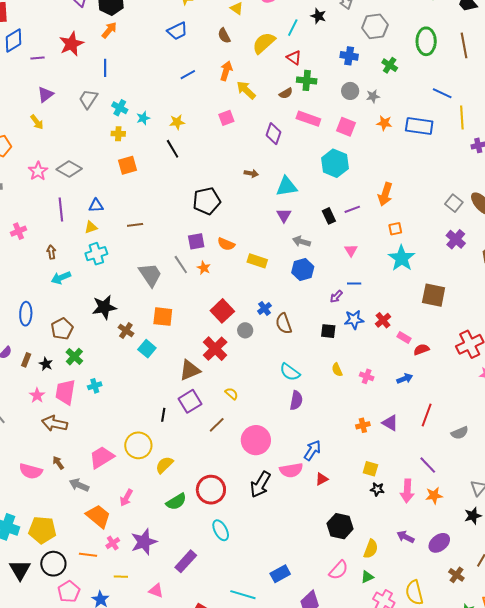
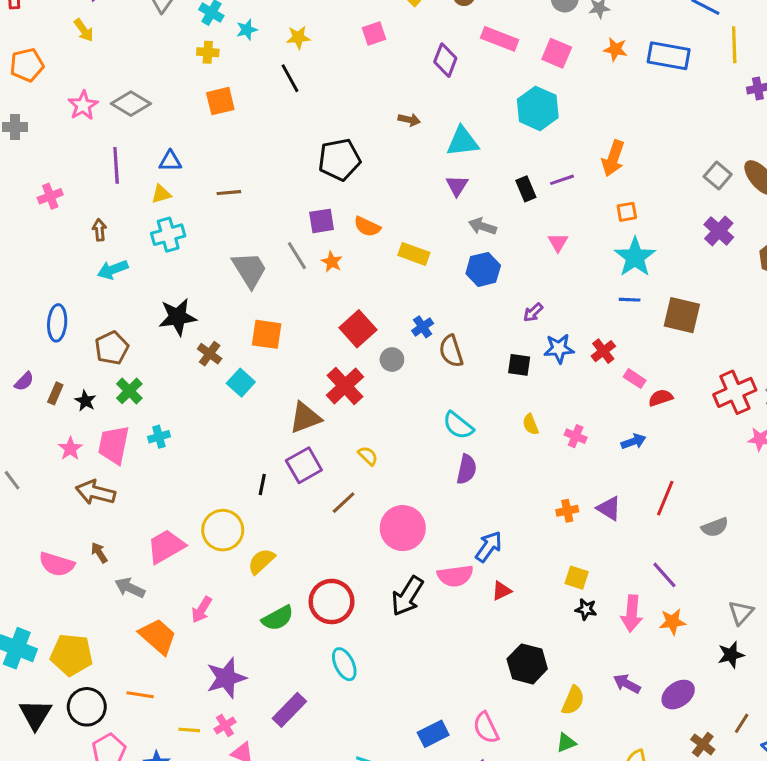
blue line: (354, 284) -> (630, 300), moved
pink cross: (113, 543) -> (225, 726), moved
pink semicircle: (339, 570) -> (486, 728), moved, turned 110

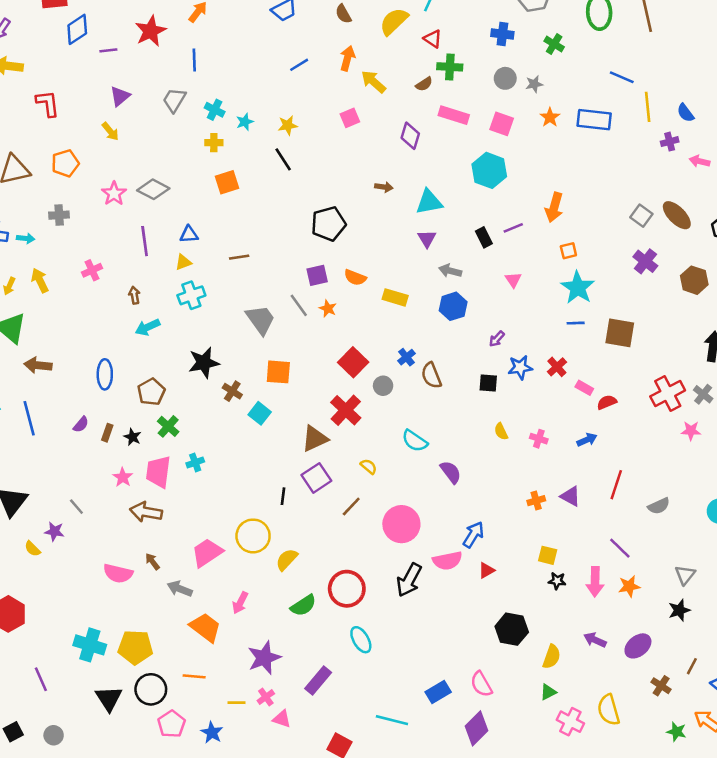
orange star: (615, 49) -> (550, 117), turned 30
cyan semicircle: (458, 425) -> (415, 441), moved
purple semicircle: (467, 469) -> (451, 472), turned -45

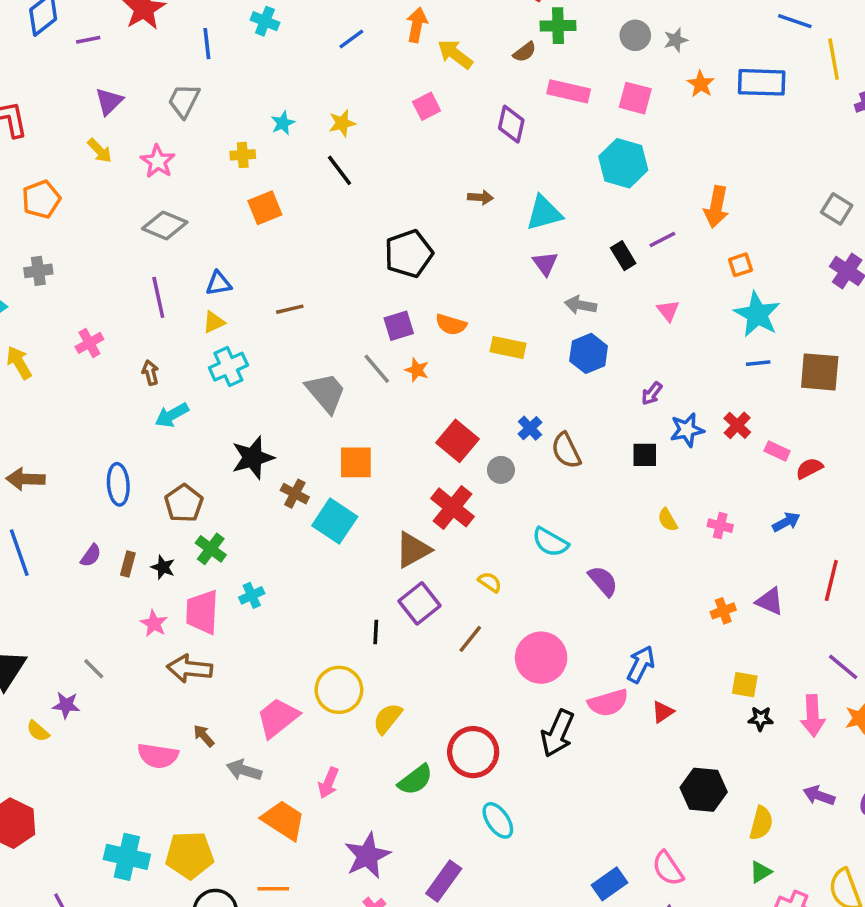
cyan cross: (215, 110) -> (265, 21), moved
pink star: (114, 194) -> (158, 161), moved
cyan square: (260, 413) -> (335, 521), size x1.4

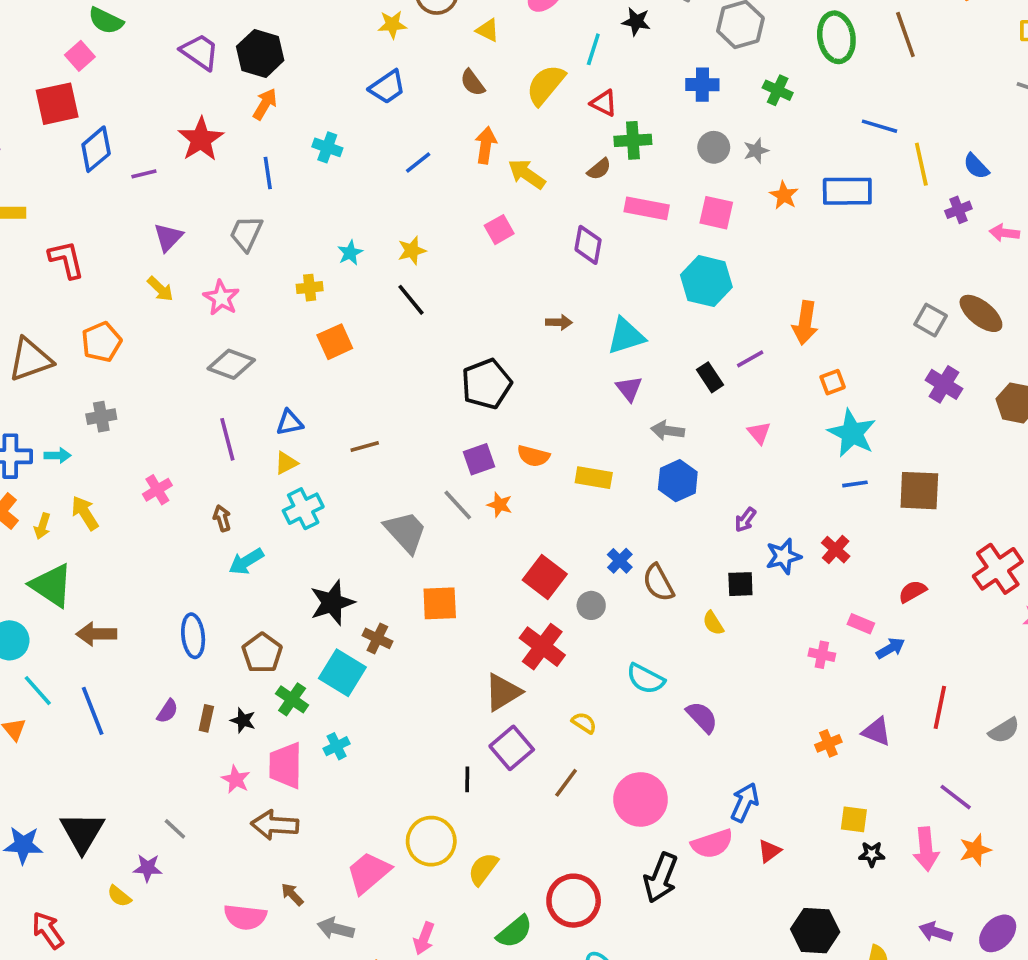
pink rectangle: (777, 451) -> (861, 624), moved
yellow semicircle: (668, 520) -> (713, 623), moved
cyan square: (335, 521) -> (342, 673), moved

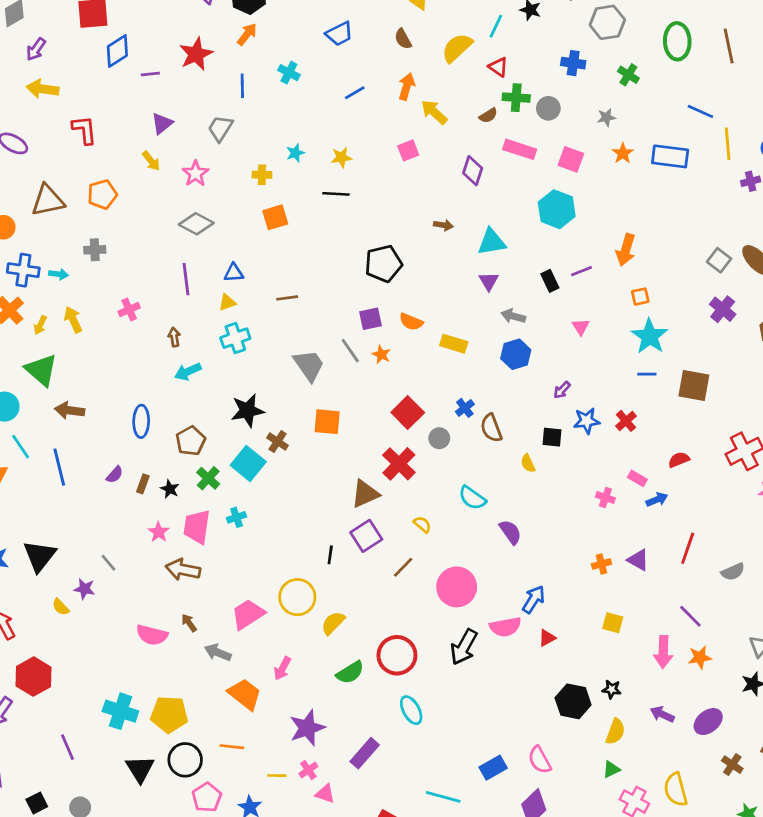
gray circle: (714, 147) -> (548, 108), moved
black line: (411, 300) -> (336, 194), turned -55
black star: (872, 854) -> (612, 689), moved

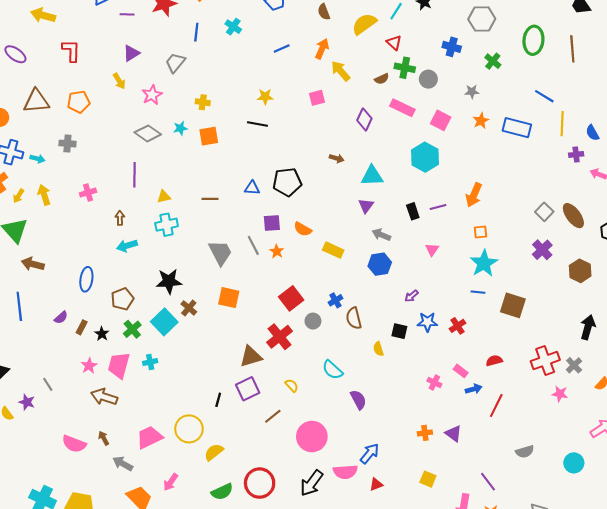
cyan star: (295, 153) -> (180, 128), moved
blue triangle: (234, 273) -> (252, 188), moved
red line: (688, 548) -> (496, 406), moved

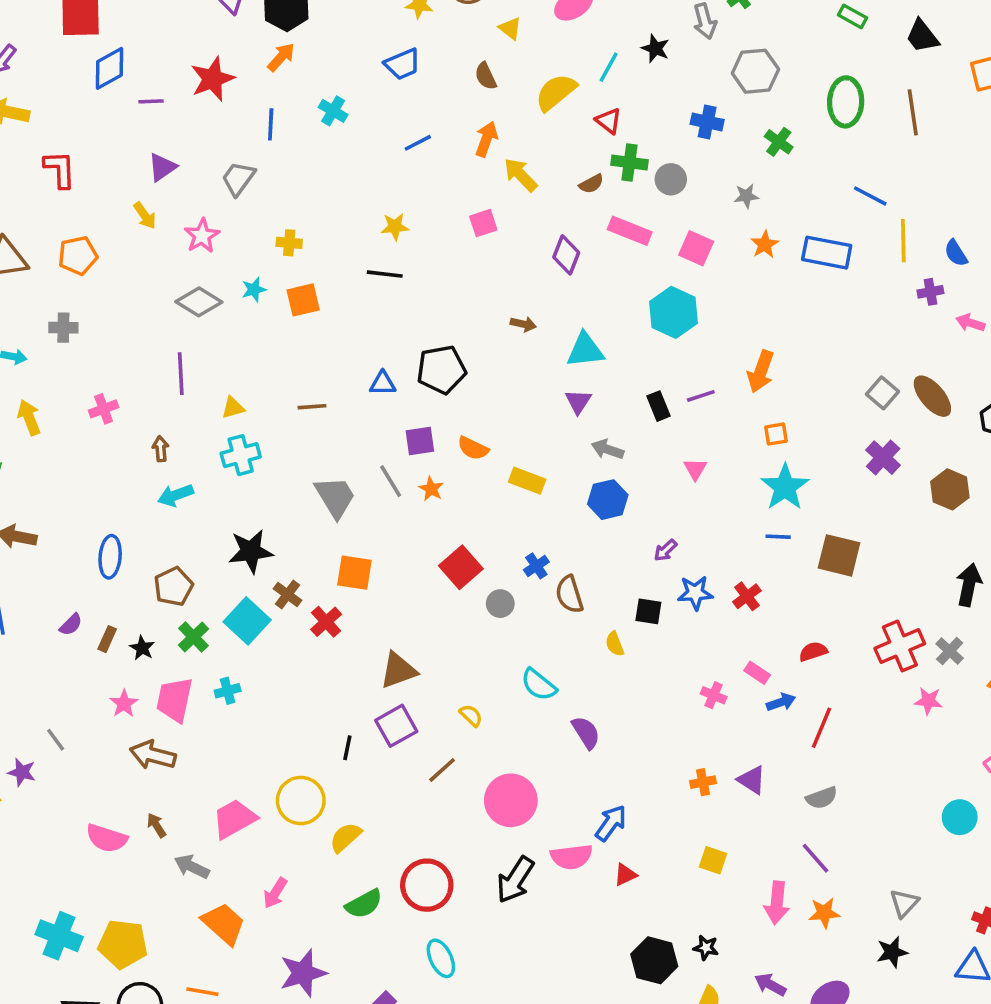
red cross: (280, 337) -> (326, 622), moved, size x0.7
gray semicircle: (525, 452) -> (822, 798), moved

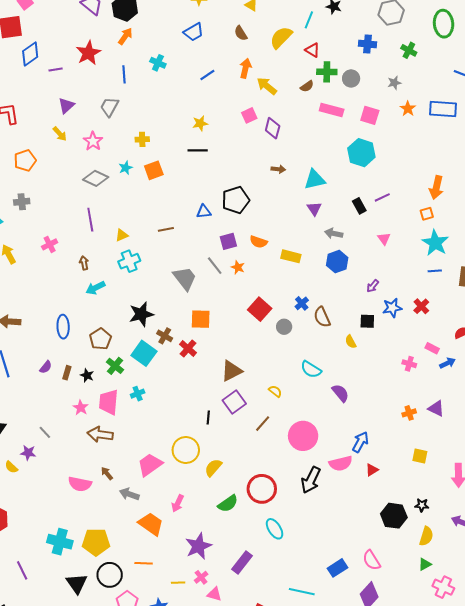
purple diamond: (566, 255) -> (273, 128), moved
orange arrow: (761, 372) -> (436, 187), moved

